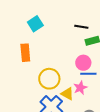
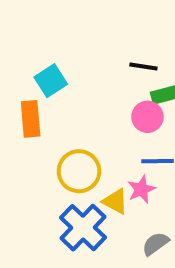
cyan square: (35, 24) -> (51, 81), moved
pink circle: (83, 63) -> (147, 117), moved

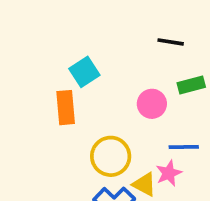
black line: (143, 66) -> (171, 42), moved
pink circle: (147, 117) -> (152, 104), moved

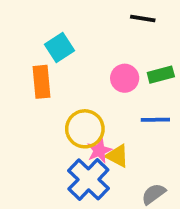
green rectangle: (191, 85) -> (161, 75), moved
pink star: (169, 173) -> (99, 151), moved

